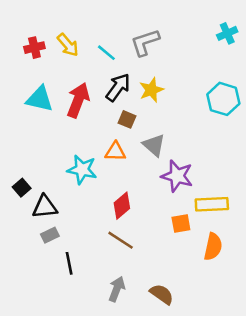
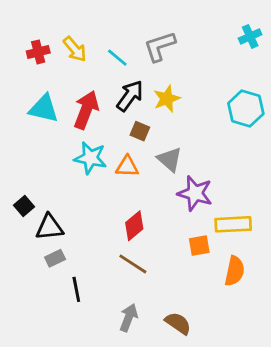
cyan star: (82, 170) -> (90, 158), moved

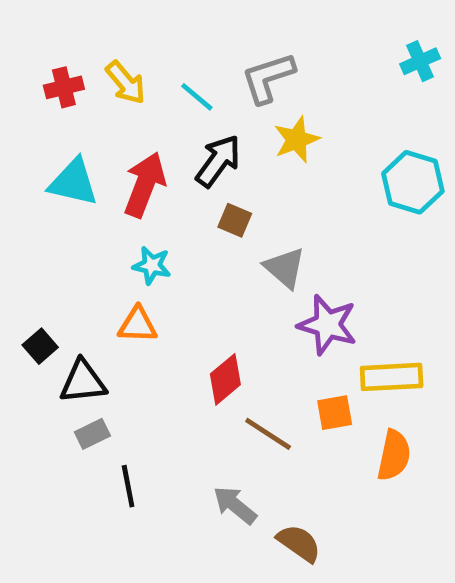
yellow star: (167, 99) -> (297, 140), moved
cyan star: (90, 158) -> (152, 265), size x0.7
orange triangle: (127, 166) -> (138, 325), moved
brown line: (133, 264) -> (268, 434), moved
gray arrow: (129, 318) -> (235, 505), moved, turned -72

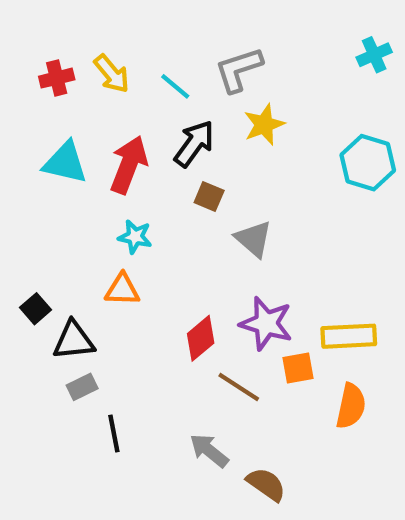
purple star: (327, 325) -> (266, 323), moved

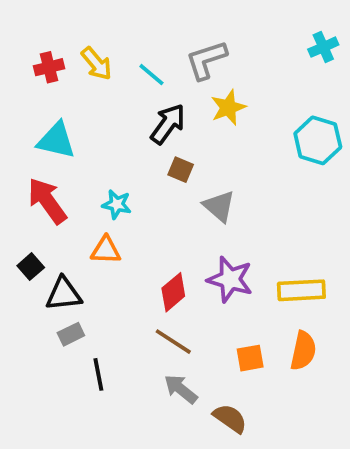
red arrow: (129, 165) -> (47, 201), moved, turned -57
orange square: (298, 368) -> (250, 358), moved
brown line: (239, 387) -> (173, 342), moved

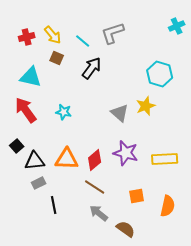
yellow star: (228, 107) -> (146, 106), moved
cyan hexagon: (318, 140) -> (160, 74), moved
brown square: (181, 170) -> (57, 58), moved
orange triangle: (106, 250) -> (67, 159), moved, size x1.4
orange semicircle: (303, 351) -> (168, 206), moved

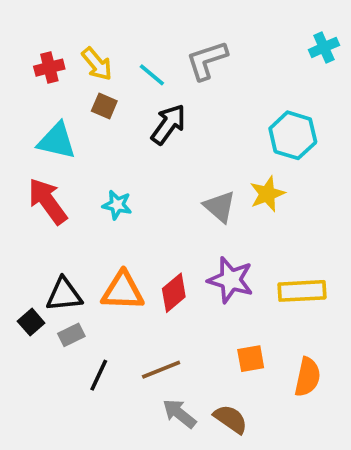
black square: (17, 146) -> (31, 322), moved
brown line: (95, 187) -> (161, 370), moved, turned -55
black line: (54, 205) -> (99, 375), turned 36
gray arrow: (99, 213) -> (179, 414), moved

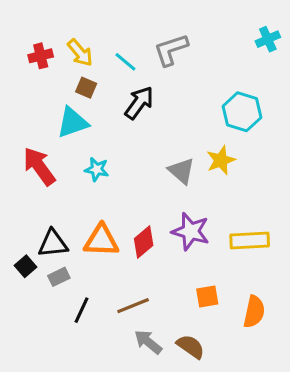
cyan triangle: (57, 141) -> (72, 122), moved, turned -32

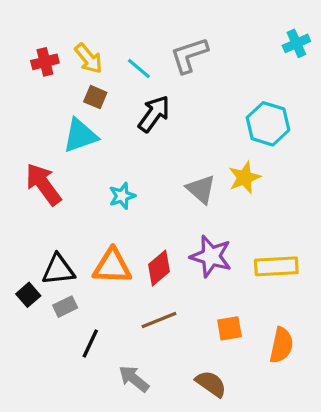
cyan star: (97, 169) -> (122, 196), moved, turned -30
brown line: (133, 306) -> (159, 320), moved
gray arrow: (148, 342) -> (134, 379), moved

